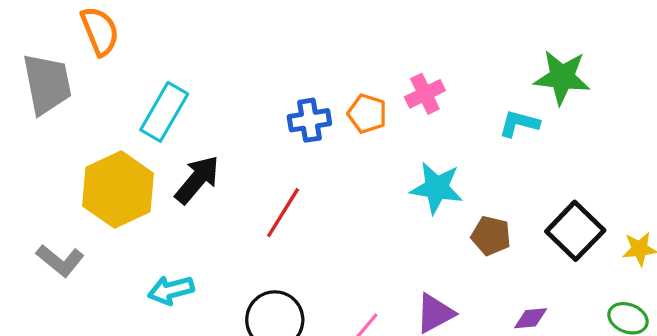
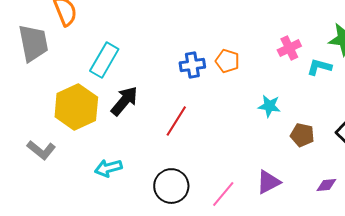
pink cross: (425, 94) -> (289, 48), moved
cyan star: (437, 188) -> (269, 106), size x0.7

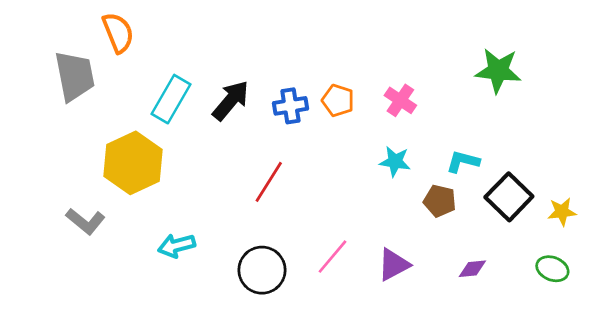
pink cross: (289, 48) -> (400, 100), moved, turned -30
cyan L-shape: (319, 67) -> (463, 162), moved
black arrow: (124, 101) -> (231, 100), moved
pink line: (223, 194) -> (333, 257), moved

